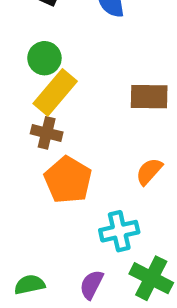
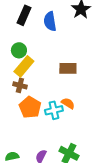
orange semicircle: (149, 171) -> (68, 103), turned 80
cyan cross: (119, 231) -> (54, 110), moved

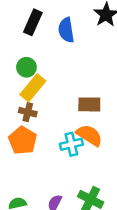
brown rectangle: (68, 68) -> (89, 104), moved
orange semicircle: (68, 103) -> (89, 135), size x1.5
orange pentagon: (30, 107) -> (23, 140), moved

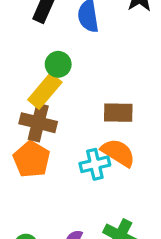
green circle: (26, 67) -> (58, 64), moved
brown cross: (28, 112) -> (38, 123), size x1.5

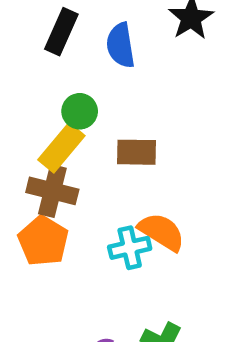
brown rectangle: (118, 113) -> (136, 152), moved

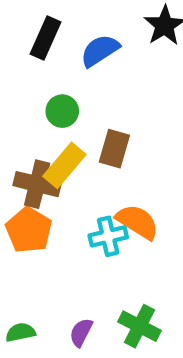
blue semicircle: (121, 45) -> (100, 51), turned 66
yellow rectangle: (61, 148) -> (64, 165), moved
brown rectangle: (136, 152) -> (114, 149), turned -75

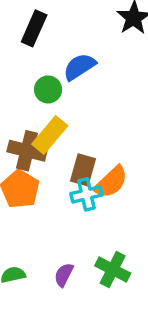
blue semicircle: (100, 51) -> (79, 67), moved
brown rectangle: (114, 149) -> (83, 170), moved
orange semicircle: (137, 222) -> (111, 182), turned 105

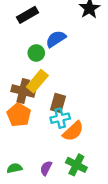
black rectangle: (34, 28) -> (28, 15), turned 36
orange semicircle: (111, 182) -> (73, 131), moved

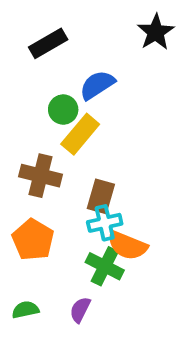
yellow rectangle: (37, 81) -> (80, 134), moved
orange pentagon: (19, 115) -> (33, 240), moved
orange semicircle: (73, 131) -> (127, 245), turned 65
green cross: (76, 165) -> (105, 266), moved

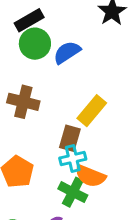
green circle: (63, 110) -> (35, 44), moved, size x1.4
yellow rectangle: (80, 134) -> (92, 111), moved
brown cross: (40, 176) -> (23, 102), moved

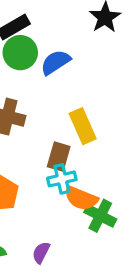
yellow rectangle: (92, 111) -> (83, 126), turned -64
green cross: (73, 192) -> (100, 216), moved

